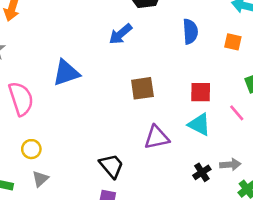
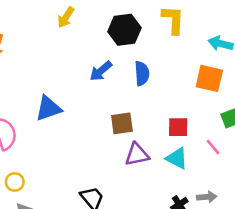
blue semicircle: (190, 31) -> (142, 73), moved
orange square: (233, 42) -> (209, 78), size x1.6
purple triangle: (157, 137) -> (137, 155), moved

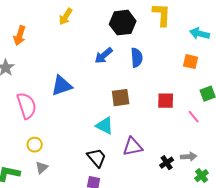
yellow arrow: (66, 17) -> (66, 17), moved
orange square: (209, 78) -> (191, 62), size x0.7
purple triangle: (137, 155) -> (133, 147), moved
cyan triangle: (177, 158) -> (105, 126), moved

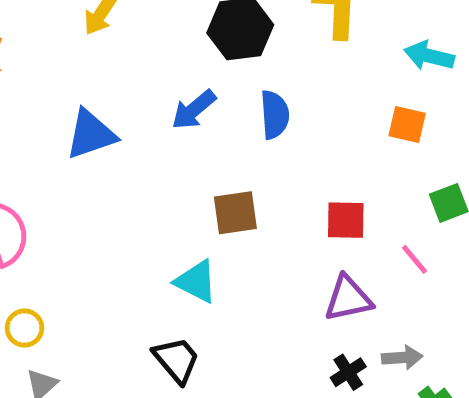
blue triangle: (62, 86) -> (91, 134), moved
purple triangle: (133, 147) -> (348, 299), moved

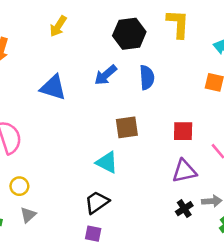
blue triangle: (91, 134) -> (53, 87), turned 36
black trapezoid: (177, 360) -> (97, 202), turned -85

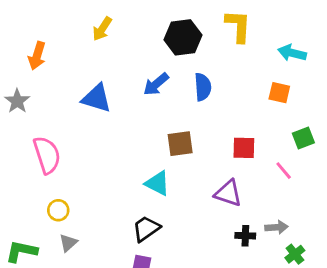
purple triangle: (184, 171) -> (228, 193), moved, turned 30
black cross: (184, 209) -> (245, 236), turned 35

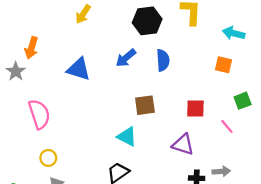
orange arrow: (37, 56) -> (31, 48), moved

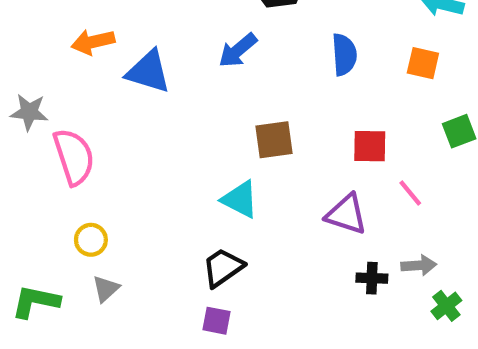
orange arrow: (31, 48) -> (93, 42), moved, turned 60
blue semicircle: (163, 60) -> (344, 55), moved
gray star: (16, 71) -> (29, 112), moved, turned -30
pink line: (227, 126) -> (410, 193), moved

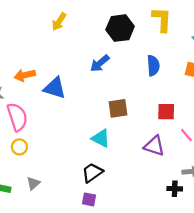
orange arrow: (93, 42) -> (25, 75), moved
blue triangle: (148, 72) -> (55, 88), moved
yellow circle: (91, 240) -> (19, 147), moved
black cross: (372, 278) -> (175, 189), moved

